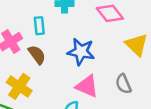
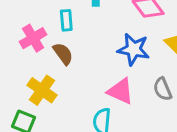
blue star: (81, 52) -> (134, 49), moved

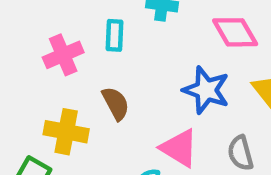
brown semicircle: (63, 54) -> (116, 103), moved
yellow cross: (42, 90) -> (66, 132), turned -32

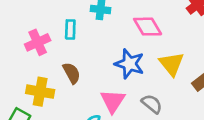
pink triangle: (179, 148) -> (113, 101), turned 32
gray semicircle: (240, 153) -> (152, 104), turned 145

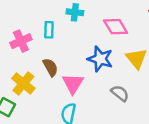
yellow cross: (40, 92) -> (23, 83), turned 30
pink triangle: (113, 101) -> (73, 84), moved

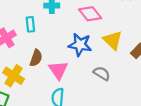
brown semicircle: (50, 67) -> (36, 58), turned 56

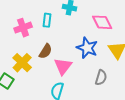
gray semicircle: (102, 73) -> (101, 78), turned 63

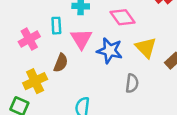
yellow cross: (22, 63) -> (35, 81), turned 30
pink triangle: (63, 66) -> (81, 39), moved

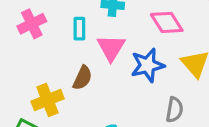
pink cross: (29, 39) -> (32, 24), moved
blue star: (110, 51) -> (148, 65), turned -30

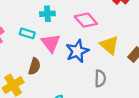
cyan rectangle: (79, 29) -> (27, 33), turned -64

